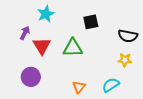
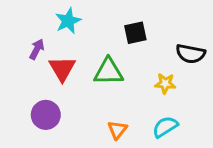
yellow star: (125, 60) -> (165, 84), moved

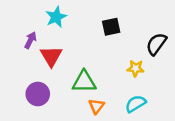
black semicircle: (191, 54) -> (156, 44), turned 115
green triangle: (108, 72) -> (84, 82), moved

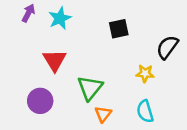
purple arrow: (30, 40) -> (28, 13), moved
green triangle: (84, 82) -> (90, 88), turned -50
cyan semicircle: (136, 104) -> (145, 111), turned -75

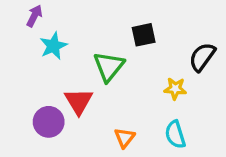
cyan star: (60, 18) -> (53, 46), moved
red triangle: (55, 60) -> (79, 101), moved
green triangle: (90, 88) -> (109, 66), moved

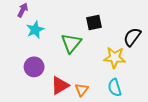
yellow star: (175, 89) -> (115, 58), size x1.5
red triangle: (79, 101) -> (60, 85), moved, turned 30
purple circle: (49, 122) -> (34, 67), moved

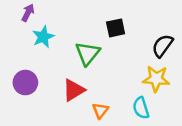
yellow star: (115, 58) -> (156, 79), moved
purple circle: (34, 67) -> (25, 83), moved
red triangle: (60, 85) -> (74, 90), moved

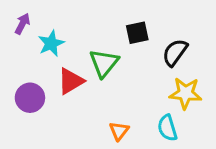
purple arrow: (28, 13) -> (22, 24), moved
black semicircle: (163, 46) -> (175, 52), moved
red triangle: (74, 90) -> (71, 81), moved

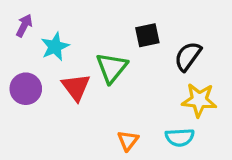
red triangle: (71, 81) -> (76, 87), turned -36
purple circle: (30, 98) -> (26, 89), moved
cyan semicircle: (167, 128) -> (180, 137), turned -76

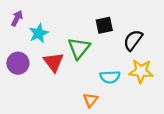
cyan semicircle: (180, 137) -> (110, 77), moved

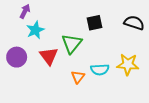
purple arrow: (17, 18) -> (25, 11), moved
black semicircle: (133, 40) -> (134, 23), moved, turned 72
orange triangle: (90, 100) -> (78, 77), moved

